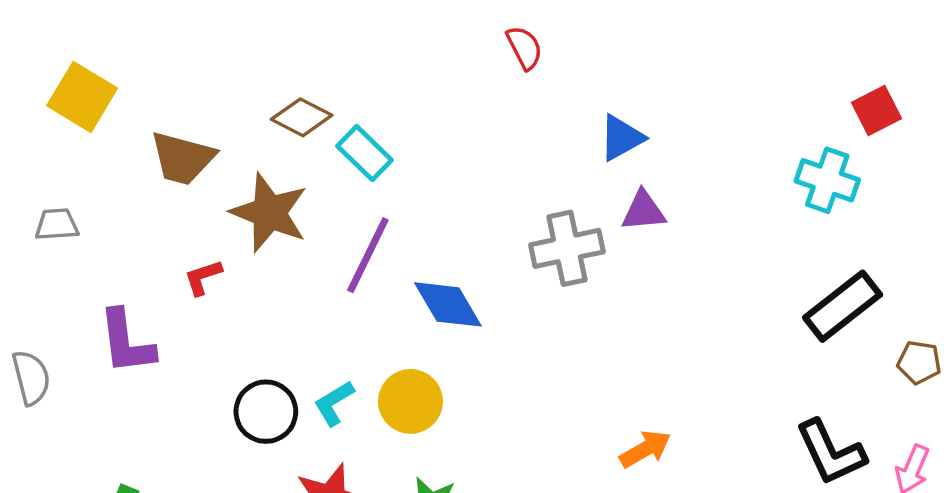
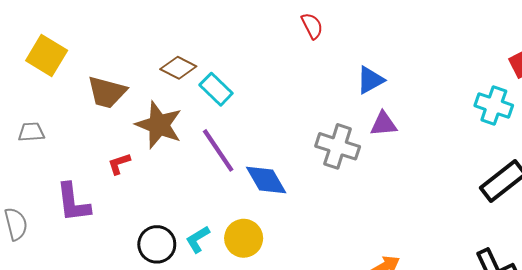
gray cross: (567, 248) -> (338, 146), turned 30
purple line: (368, 255) -> (218, 150), turned -60

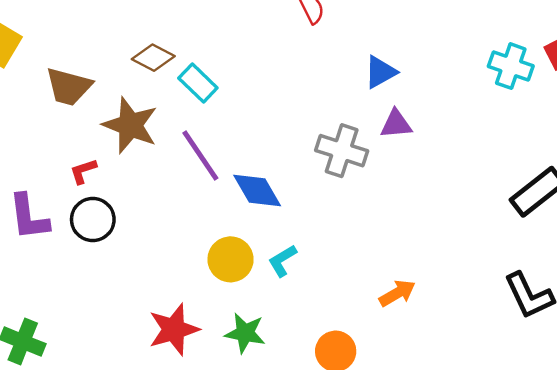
cyan cross: (494, 106) -> (511, 66), moved
cyan L-shape: (198, 239) -> (282, 261), moved
black circle: (157, 244) -> (93, 220), moved

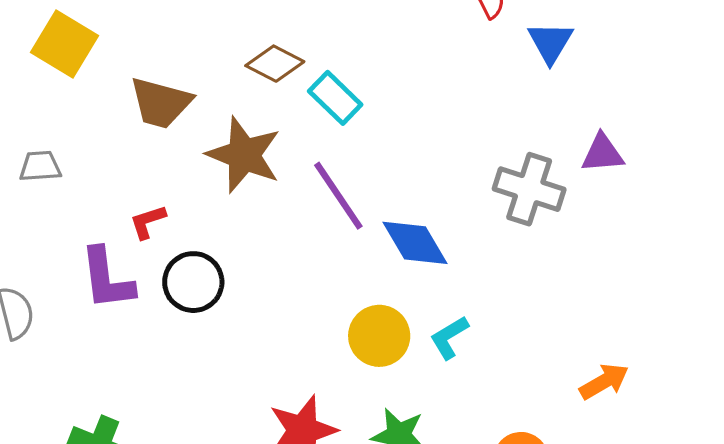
blue triangle: (380, 72) -> (550, 42), moved, turned -30
red L-shape: (83, 171) -> (148, 222), moved

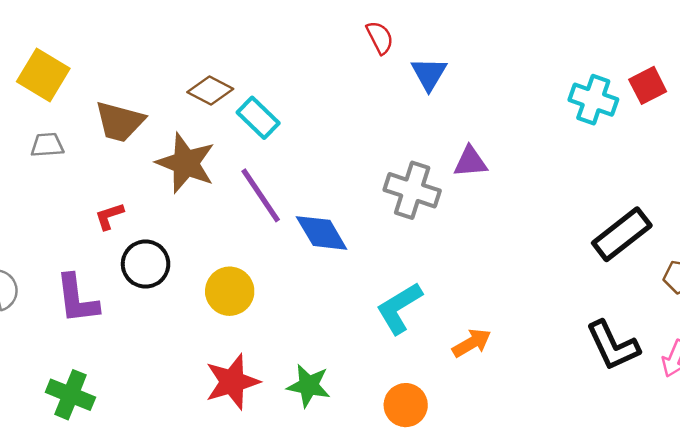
gray trapezoid: (40, 166) -> (47, 145), moved
purple L-shape: (107, 279) -> (77, 299), moved
yellow circle: (379, 336) -> (230, 291), moved
cyan L-shape: (449, 337) -> (399, 308), moved, size x1.5

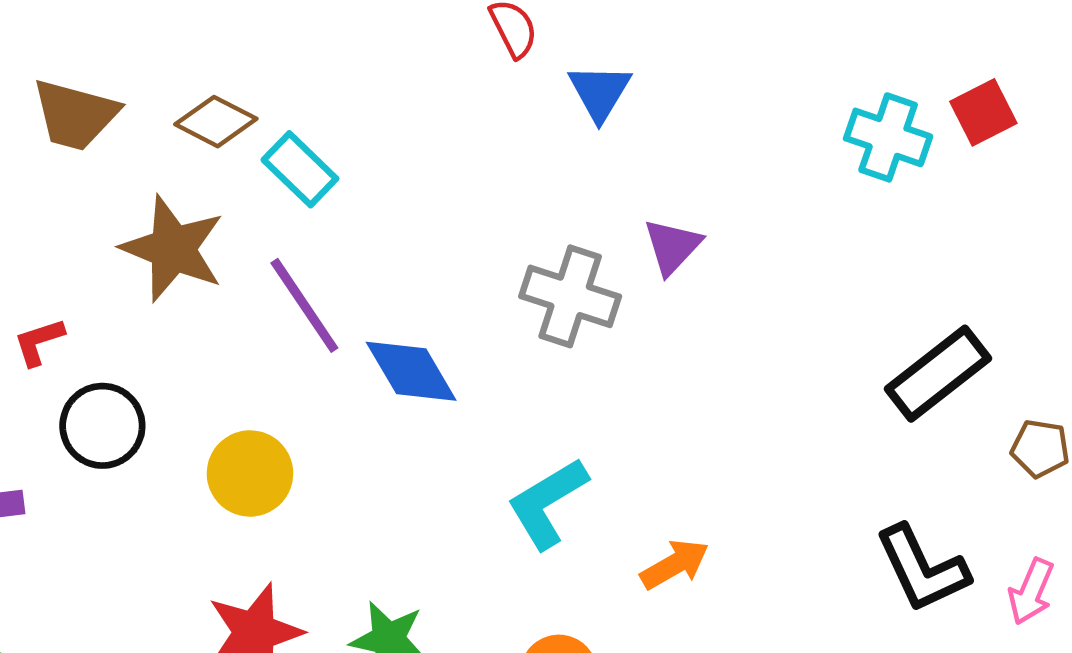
brown trapezoid: (120, 122) -> (75, 115), moved
purple triangle: (470, 162) -> (672, 246), turned -42

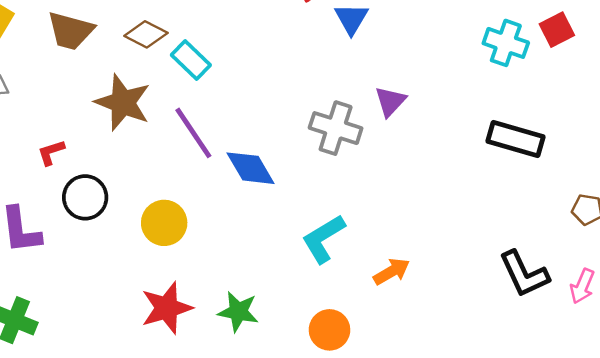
black rectangle: (938, 374) -> (515, 139), moved, turned 54

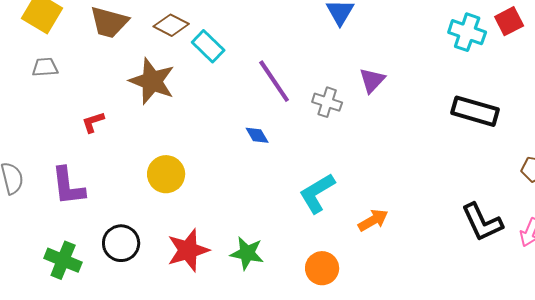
gray cross: (336, 128) -> (327, 102), size x0.7
purple line: (193, 133) -> (274, 81), moved
blue diamond: (250, 168) -> (257, 135), size x0.6
black circle: (85, 197) -> (121, 243), moved
yellow circle: (164, 223) -> (166, 174), moved

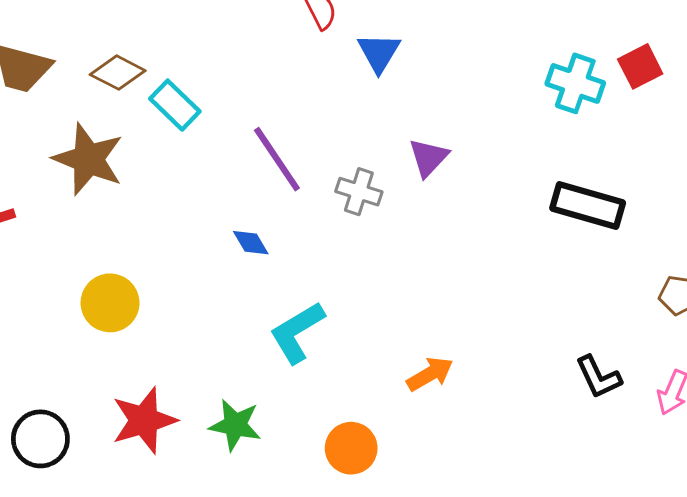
cyan L-shape: (317, 193) -> (297, 332), moved
black L-shape: (482, 222) -> (598, 377), size x0.7
black circle: (121, 243) -> (40, 439), moved

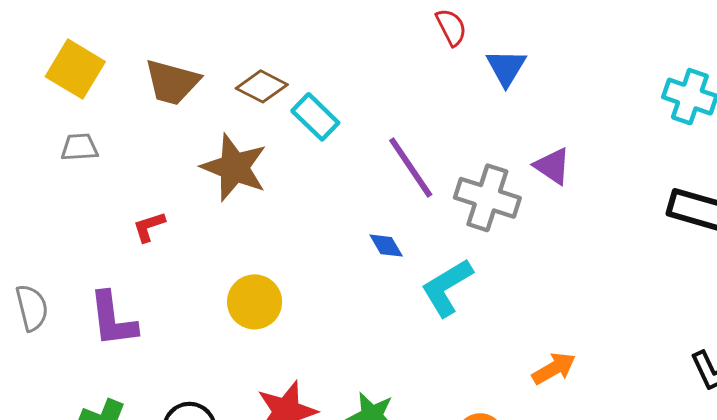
purple triangle: (428, 158) -> (552, 166), turned -39
gray cross: (359, 192) -> (487, 198), size x1.5
cyan L-shape: (297, 332) -> (447, 287), moved

